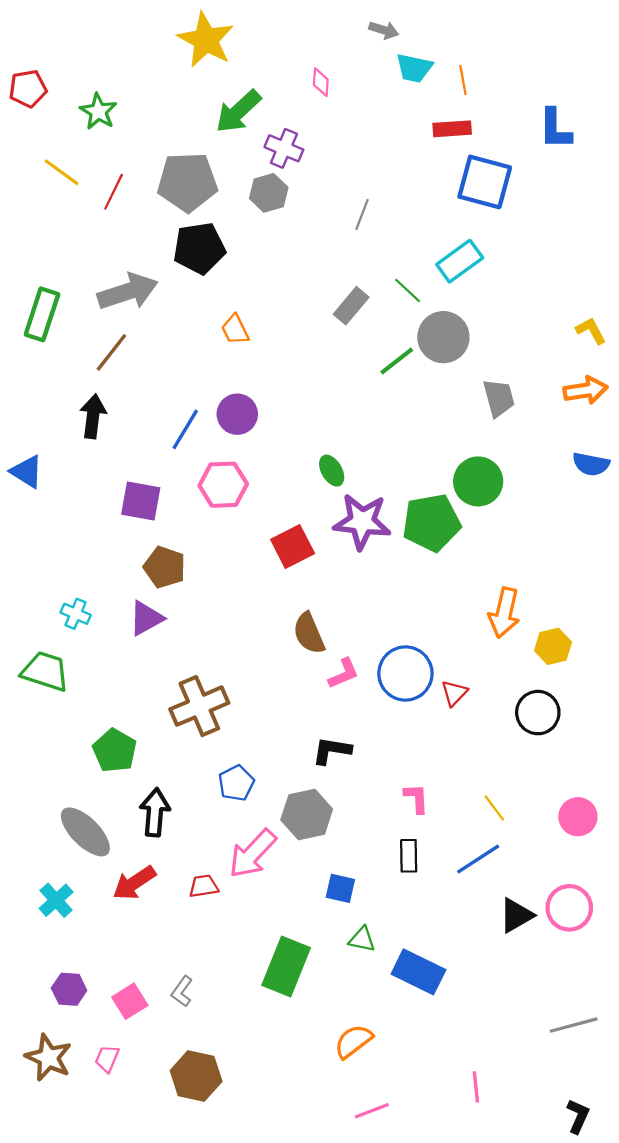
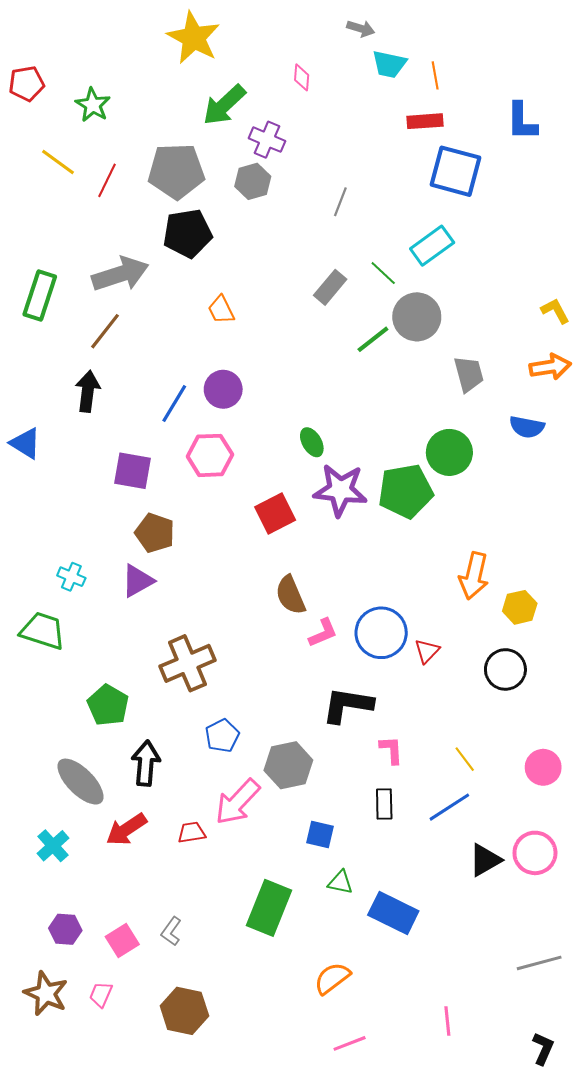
blue semicircle: (591, 464) -> (527, 427), moved
black L-shape: (332, 751) -> (347, 705), moved, size x1.4

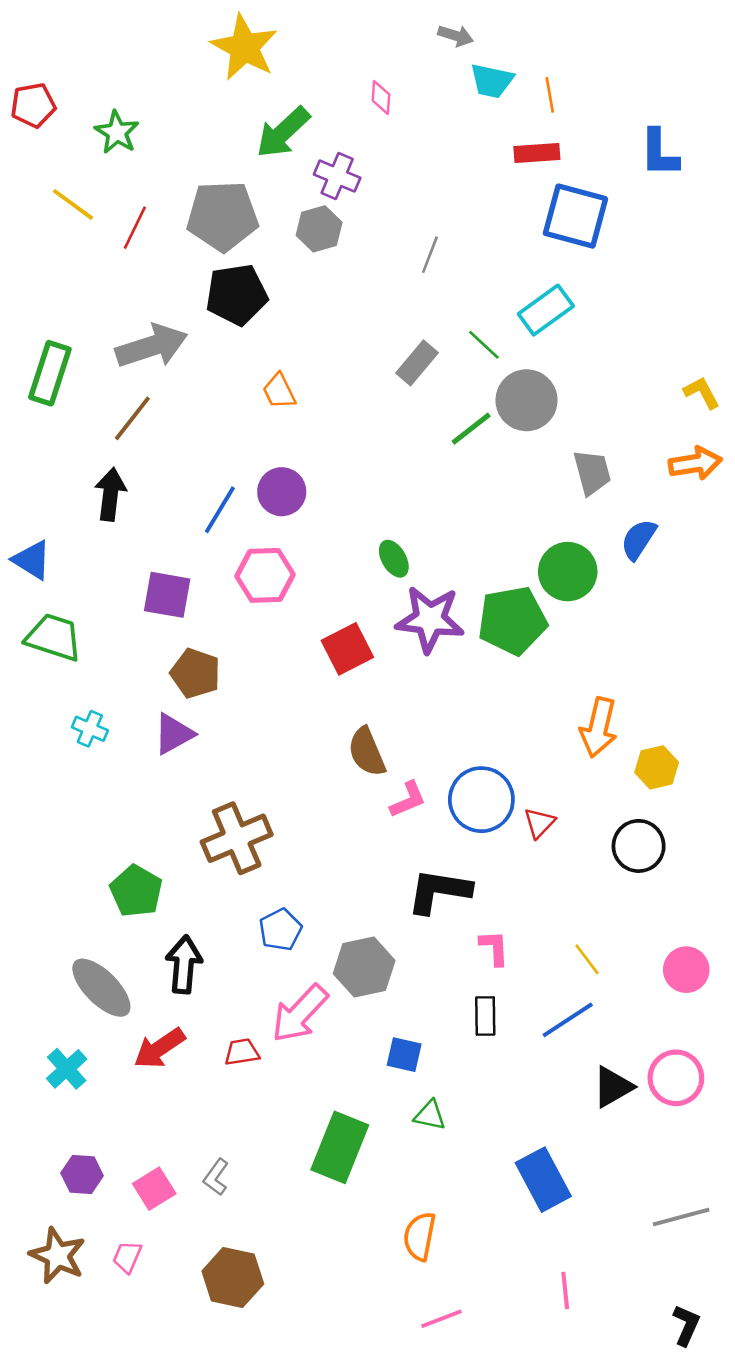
blue semicircle: (527, 427) -> (639, 539), moved, turned 112
green trapezoid: (43, 631) -> (54, 637), moved
blue rectangle: (393, 913) -> (543, 1180), moved, turned 36
orange semicircle: (332, 978) -> (420, 1236), turned -42

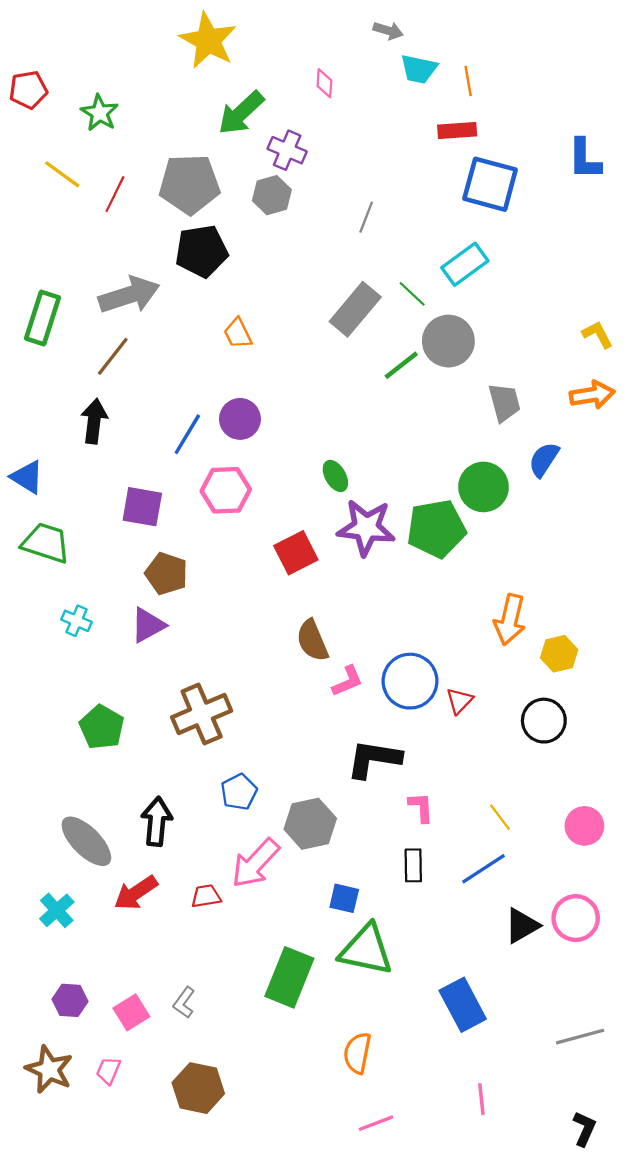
blue L-shape: (659, 153) -> (584, 159), moved
gray rectangle: (417, 363) -> (355, 309), size x1.4
green pentagon: (136, 891) -> (102, 727), moved
green triangle: (430, 1115) -> (366, 950), size x2.0

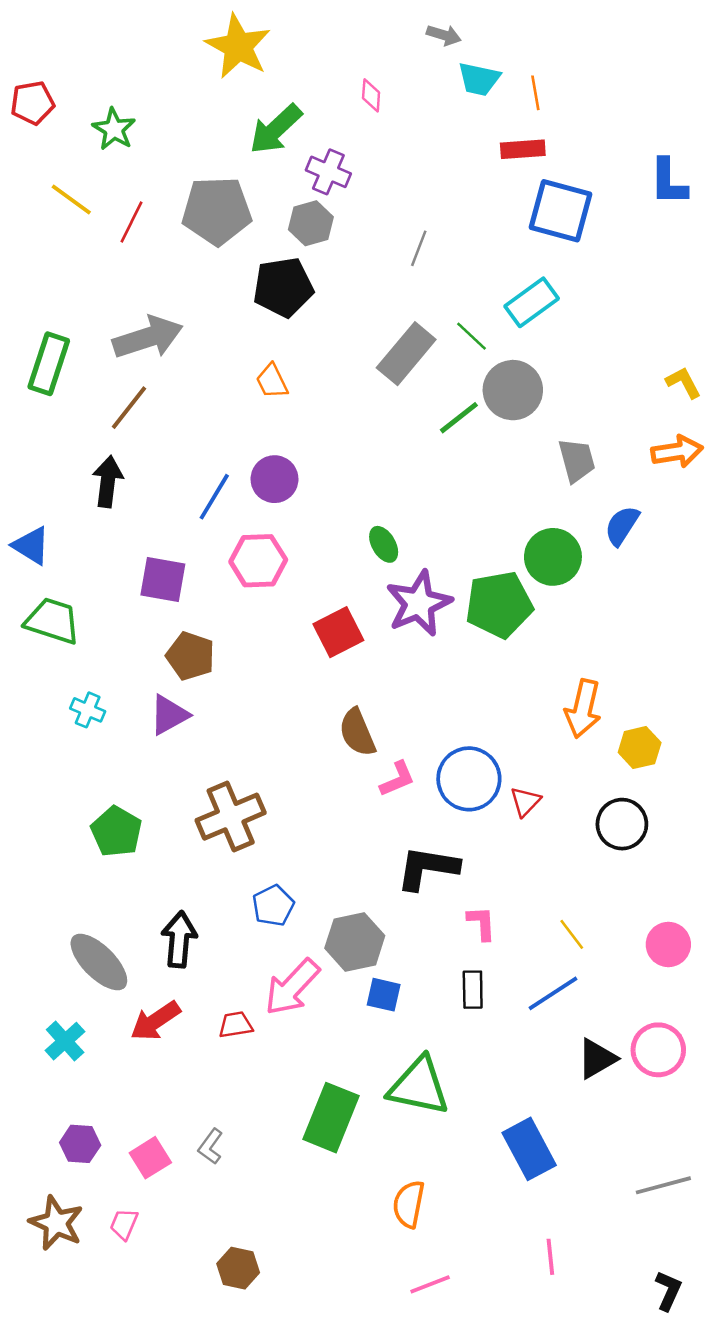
black pentagon: (202, 251) -> (283, 287), moved
purple star: (366, 528) -> (419, 603), turned -30
blue square: (344, 898) -> (384, 995), moved
brown hexagon: (198, 1088) -> (238, 1268), moved, size x0.7

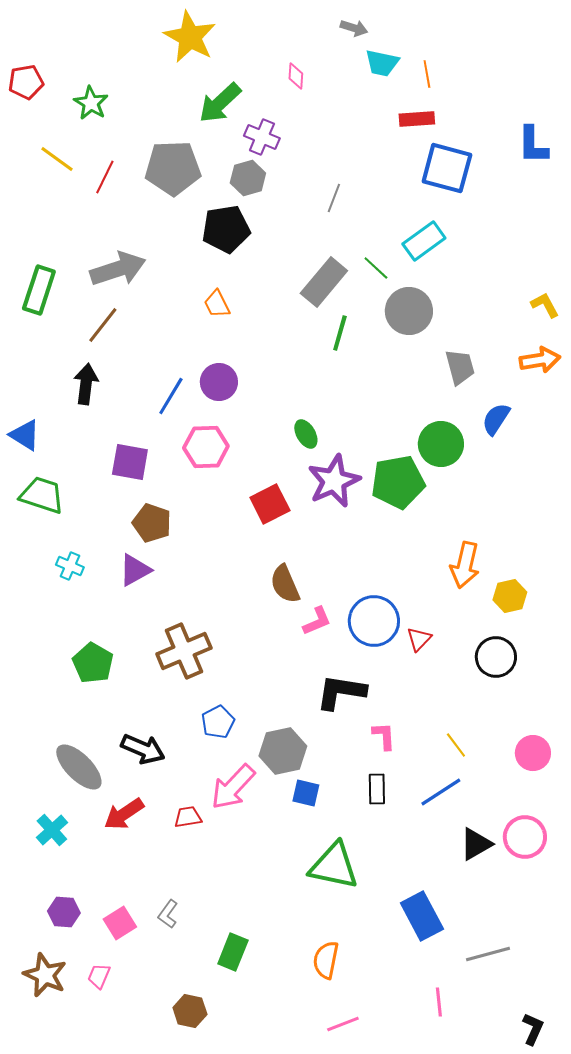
green line: (459, 418) -> (340, 333), moved, turned -36
black arrow: (179, 939) -> (143, 749), turned 108
green rectangle: (331, 1118) -> (233, 952), moved, size x0.7
gray line: (663, 1185) -> (488, 954), moved

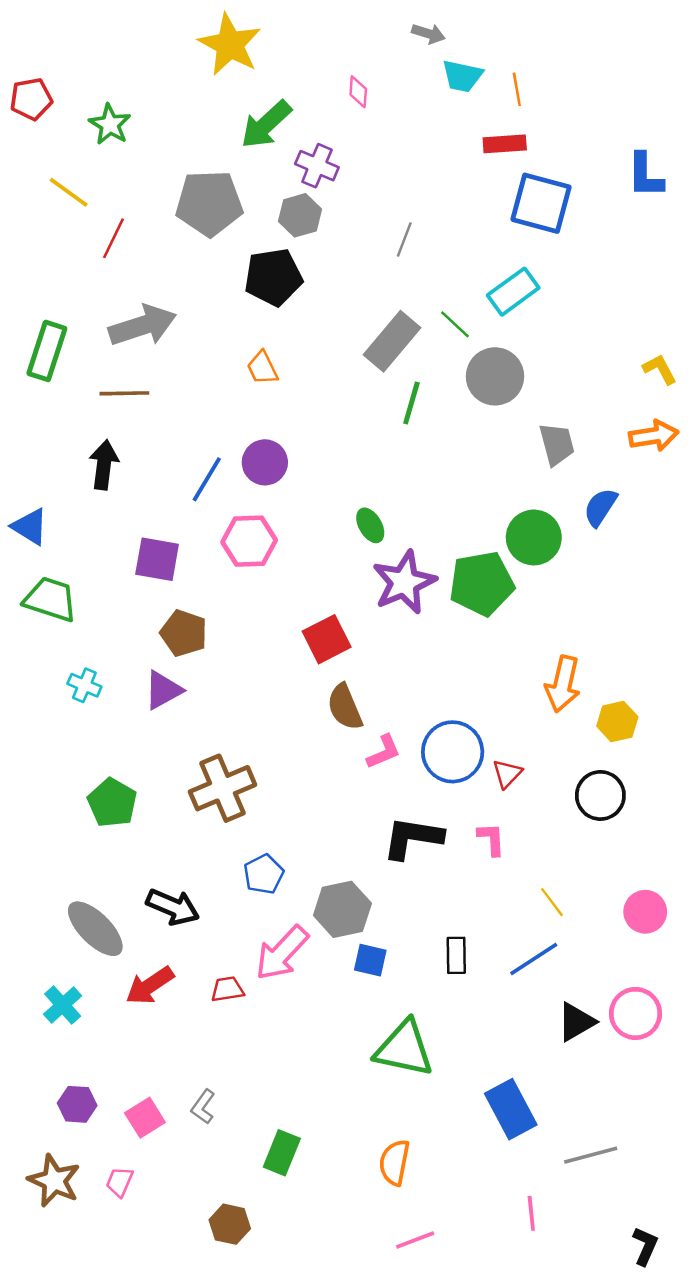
red line: (105, 177) -> (113, 238), moved
brown line: (103, 325) -> (124, 393), turned 51
red square: (270, 504) -> (327, 639), moved
pink L-shape: (384, 736) -> (491, 839), moved

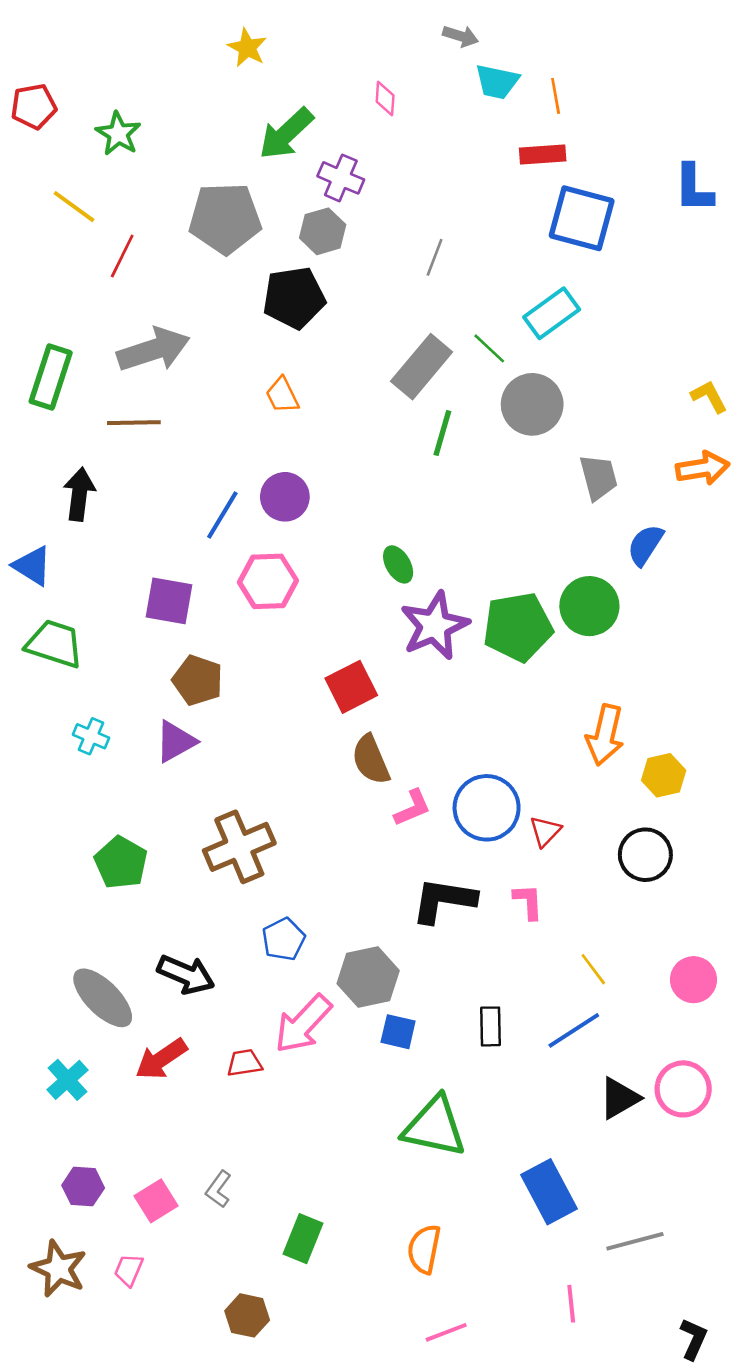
yellow star: (230, 45) -> (247, 48), size x0.6
black arrow: (104, 465) -> (79, 494), moved
green circle: (534, 537) -> (589, 606), moved

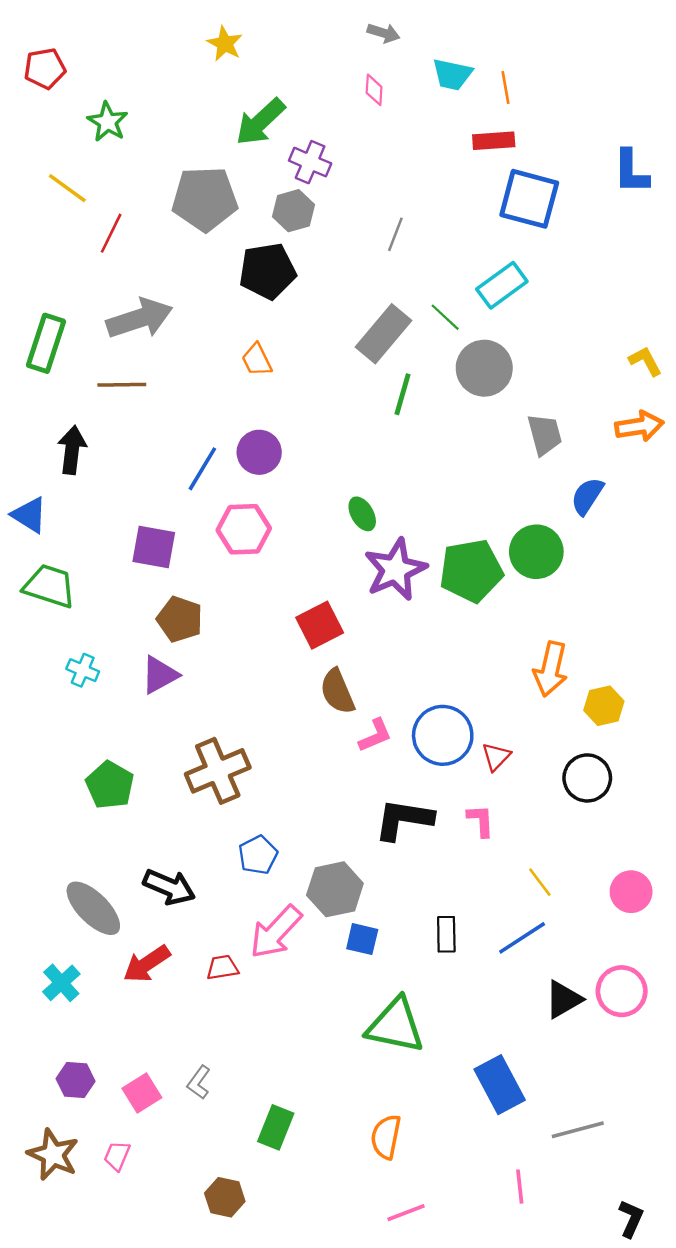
gray arrow: (461, 36) -> (384, 33), moved
pink diamond: (385, 99) -> (374, 90), moved
red pentagon: (34, 106) -> (45, 69), moved

